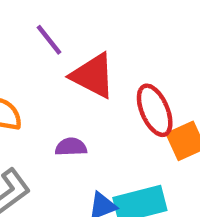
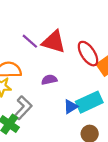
purple line: (49, 40) -> (30, 41), moved

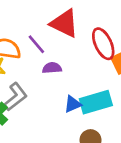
purple line: (30, 41) -> (36, 44), moved

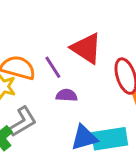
blue triangle: (73, 104) -> (84, 138), size x1.4

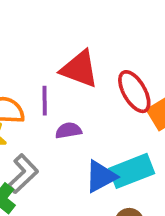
purple line: (53, 67) -> (45, 101), turned 45

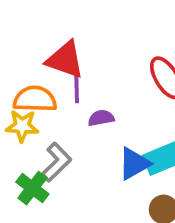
red triangle: (80, 69) -> (65, 60), moved

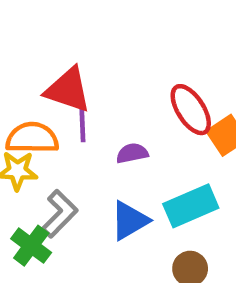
purple semicircle: (101, 118) -> (132, 153), moved
blue triangle: (134, 164) -> (130, 221), moved

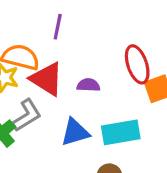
red triangle: (68, 90) -> (47, 79), moved
purple line: (82, 124) -> (58, 27), moved

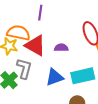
gray L-shape: (27, 115) -> (24, 68), turned -40

